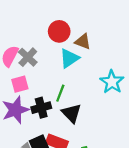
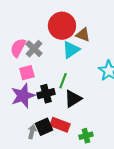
red circle: (59, 31) -> (62, 26), size x1.4
black triangle: (72, 113) -> (73, 99), turned 42

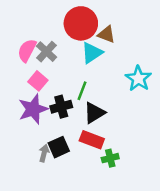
pink square: (27, 73) -> (38, 81), turned -35
red rectangle: (60, 125) -> (92, 140), moved

